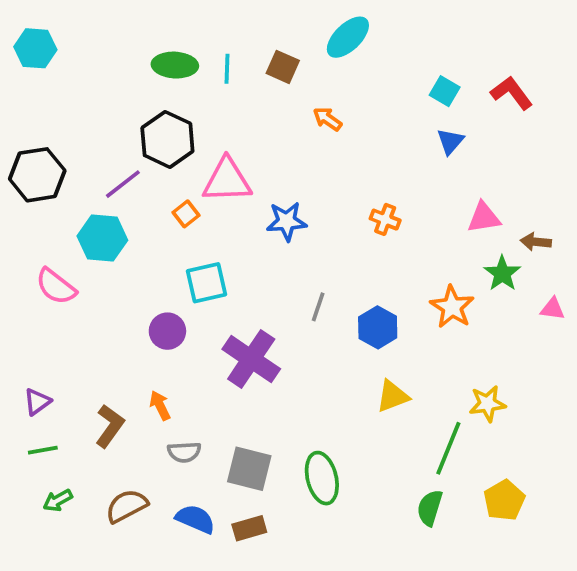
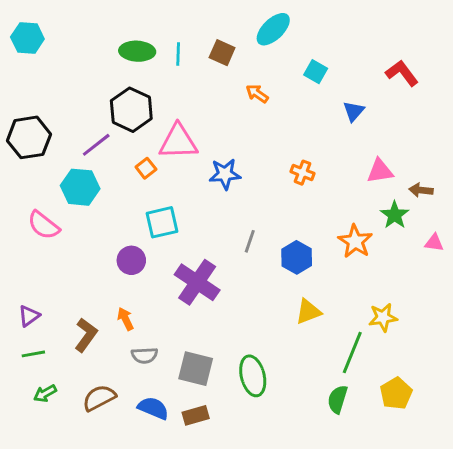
cyan square: (445, 91) -> (316, 72), moved

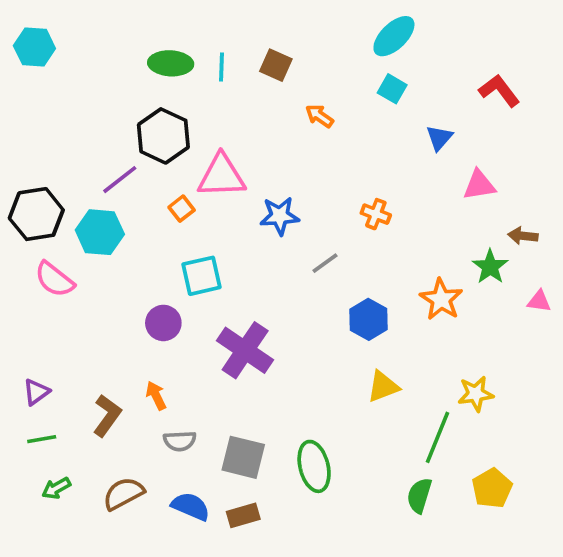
cyan ellipse: (273, 29) -> (394, 36), moved
black hexagon: (29, 137) -> (36, 214), moved
pink triangle: (380, 171) -> (479, 185), moved
gray line: (250, 241) -> (325, 263), moved, turned 35

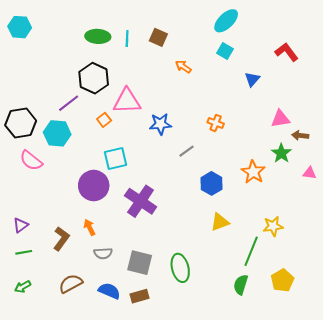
pink triangle: (479, 185) -> (280, 119), moved
purple circle: (163, 323) -> (94, 186), size x1.5
green arrow: (56, 488) -> (23, 287), moved

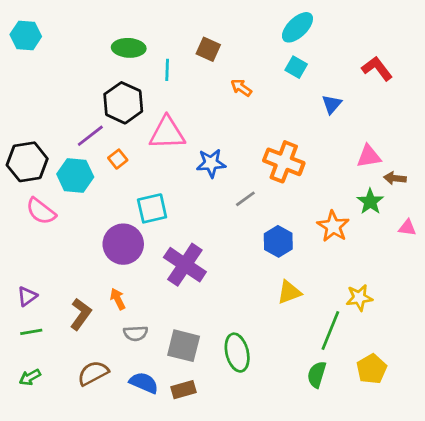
cyan line: (127, 39) -> (167, 70), moved
orange square: (104, 120) -> (118, 159), moved
orange cross: (216, 123) -> (284, 162), size x1.8

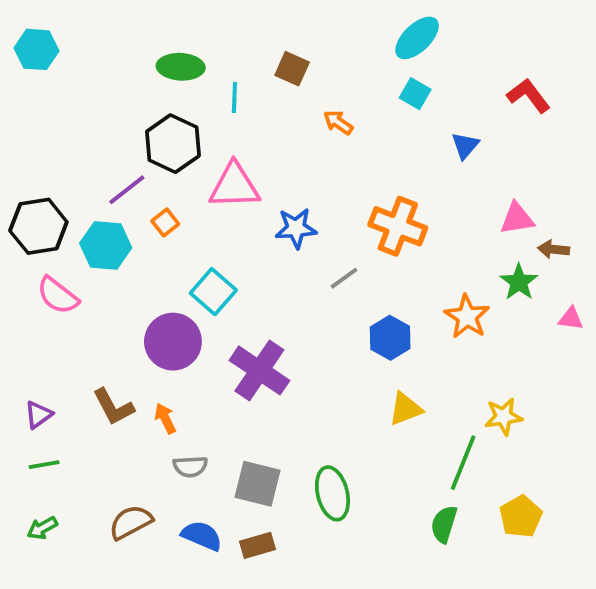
cyan square: (152, 208) -> (213, 292), turned -36
brown L-shape: (81, 314) -> (113, 407), moved, turned 116

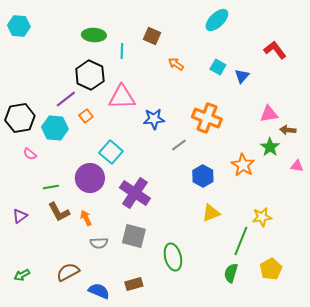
cyan square: (415, 94) -> (218, 67), moved
pink semicircle: (58, 295) -> (30, 154), size x0.6
green line: (44, 465) -> (51, 187), moved
gray square: (258, 484) -> (134, 236), moved
blue semicircle: (202, 536) -> (99, 291), moved

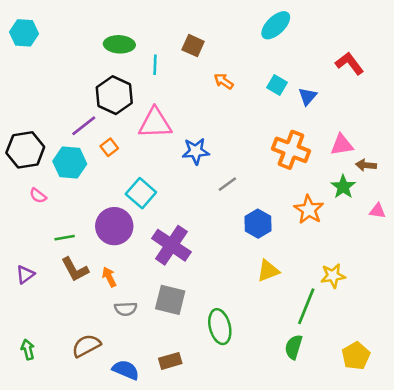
orange cross: (207, 118) -> (291, 150), moved
yellow pentagon: (271, 269) -> (356, 356), moved
green arrow: (22, 275) -> (28, 349), turned 105

